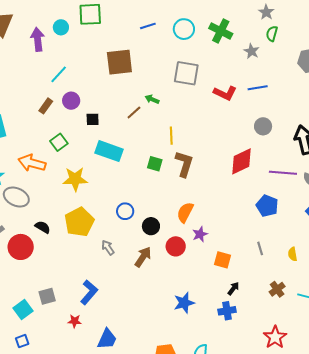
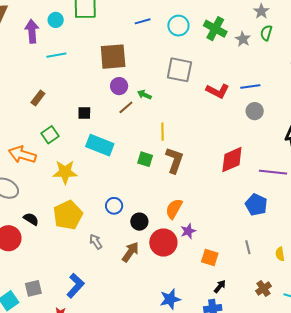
gray star: (251, 51) -> (243, 39), moved
cyan line: (59, 74) -> (56, 55), moved, turned 36
purple circle: (71, 101) -> (119, 86), moved
gray circle: (263, 126) -> (255, 111), moved
red circle: (176, 246) -> (163, 243), size x1.4

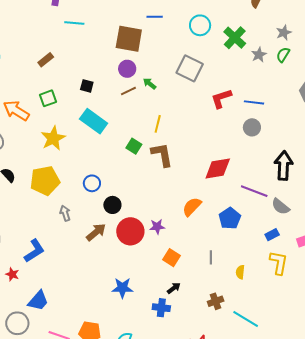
blue line: (143, 21) -> (155, 17), moved
red L-shape: (218, 91) -> (221, 98), turned 120
brown L-shape: (174, 160) -> (162, 155), turned -44
yellow star: (65, 172) -> (53, 138), turned 30
orange semicircle: (174, 209) -> (192, 207), moved

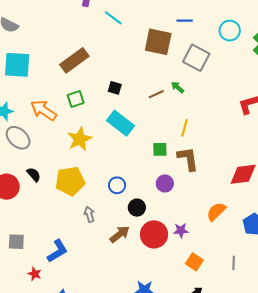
cyan line: (74, 23) -> (113, 18), moved, turned 30
brown rectangle: (46, 60) -> (74, 60), size x1.8
gray square: (190, 68) -> (196, 58), moved
purple circle: (127, 69) -> (165, 183), moved
green square: (134, 146) -> (160, 149), turned -35

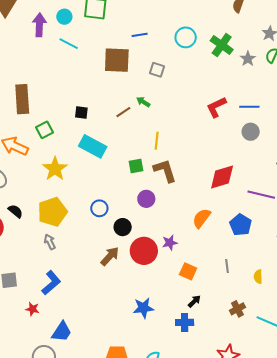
gray square: (196, 58) -> (157, 70), size x0.6
brown rectangle: (74, 60) -> (22, 99), moved, turned -48
gray arrow: (89, 214) -> (50, 242), moved

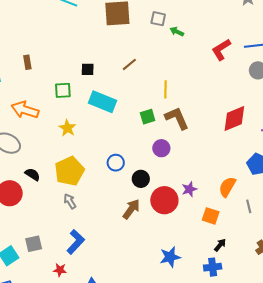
brown rectangle: (22, 99) -> (27, 62), size x0.5
green arrow: (143, 102) -> (177, 32), moved
green square: (45, 130) -> (63, 90), moved, turned 30
yellow star: (55, 169) -> (67, 128), size x0.7
orange semicircle: (201, 218) -> (227, 187), moved

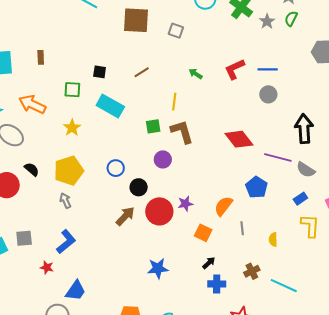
green arrow: (177, 32) -> (196, 74), moved
red diamond: (234, 118) -> (239, 139), turned 68
blue cross: (213, 267) -> (217, 284), moved

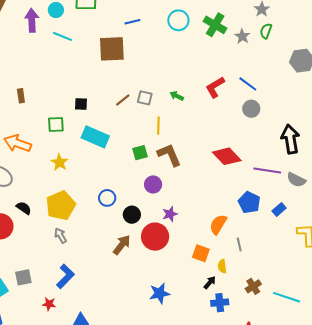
gray square: (176, 31) -> (145, 98), moved
blue line: (268, 69) -> (248, 84), turned 42
blue rectangle: (300, 199) -> (279, 210), moved
purple star: (185, 204) -> (170, 214), moved
yellow semicircle: (273, 239) -> (222, 266), moved

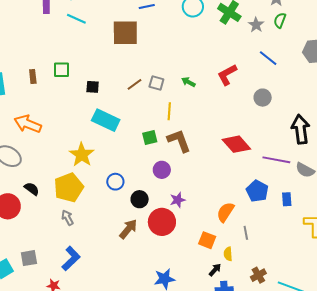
blue line: (248, 84) -> (268, 58), moved
green square: (56, 125) -> (61, 70), moved
yellow star: (60, 162) -> (82, 155), moved, size x1.4
blue rectangle: (279, 210) -> (287, 199), turned -56

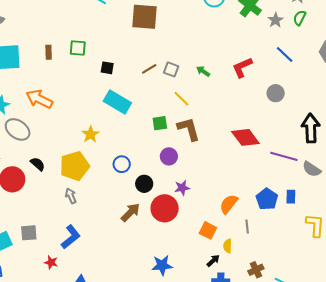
yellow line: (169, 111) -> (181, 99), turned -54
yellow star: (82, 155) -> (90, 134), size x0.7
blue pentagon: (257, 191) -> (267, 199), moved

